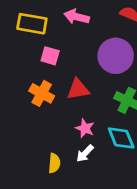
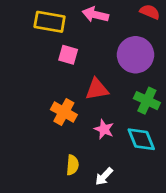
orange cross: (42, 93) -> (64, 112), moved
white arrow: (85, 153) -> (104, 176), moved

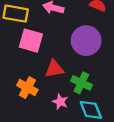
pink square: (68, 55) -> (31, 41), size x1.5
green cross: (147, 101) -> (81, 83), moved

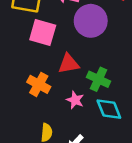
purple circle: (86, 41) -> (91, 21), moved

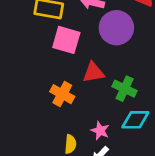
pink star: (75, 100) -> (100, 131), moved
cyan diamond: (109, 109) -> (135, 120), turned -68

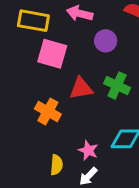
purple circle: (116, 28) -> (106, 41), size x0.6
green cross: (125, 89) -> (117, 86), moved

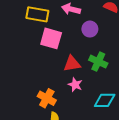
orange cross: (48, 112) -> (47, 98), moved
pink star: (88, 150) -> (75, 85), moved

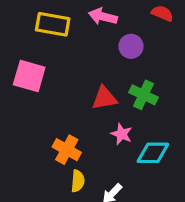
pink square: (51, 38) -> (29, 76), moved
pink star: (75, 85) -> (122, 134), moved

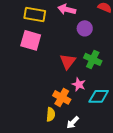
pink square: (29, 76) -> (31, 40), moved
red triangle: (104, 98) -> (68, 61), turned -42
orange cross: (67, 150) -> (62, 97), moved

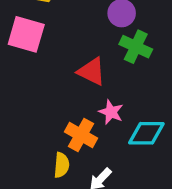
green cross: (93, 59) -> (136, 47), moved
red triangle: (68, 61) -> (92, 71), turned -42

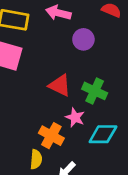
green cross: (136, 47) -> (95, 91), moved

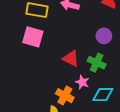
purple circle: (83, 39) -> (104, 36), moved

